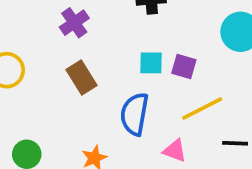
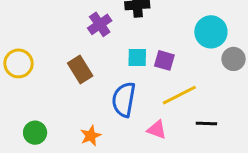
purple cross: (74, 23) -> (100, 24), moved

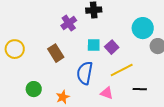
purple square: (164, 60) -> (112, 47), turned 32
green circle: (35, 133) -> (34, 89), moved

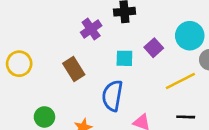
purple square: (112, 47) -> (154, 48), moved
yellow line: (122, 70) -> (180, 81), moved

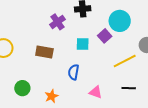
cyan circle: (190, 36) -> (120, 21), moved
brown rectangle: (74, 69) -> (44, 52), turned -48
blue semicircle: (112, 96) -> (74, 72), size x0.7

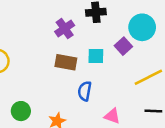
brown rectangle: (44, 52) -> (66, 62), moved

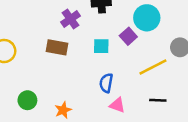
brown rectangle: (66, 62) -> (57, 47), moved
blue semicircle: (85, 91) -> (106, 83), moved

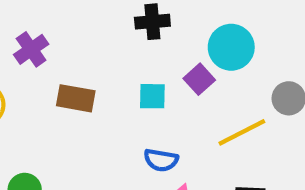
purple cross: (70, 19) -> (31, 49), moved
blue semicircle: (106, 83) -> (161, 160), turned -90

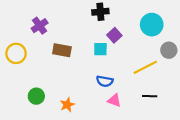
cyan circle: (231, 47) -> (152, 25), moved
purple square: (199, 79) -> (114, 35), moved

